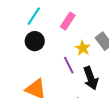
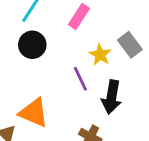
black arrow: (91, 78) -> (111, 97), turned 30

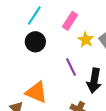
yellow star: (100, 55) -> (86, 40), moved

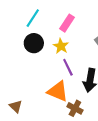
yellow star: (86, 40) -> (61, 46), moved
orange triangle: (36, 92) -> (58, 91), moved

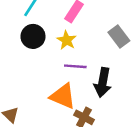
purple line: (68, 67) -> (75, 66), turned -60

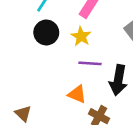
orange triangle: (63, 96) -> (77, 94), size x0.7

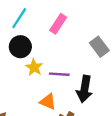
yellow star: (81, 36) -> (34, 67), moved

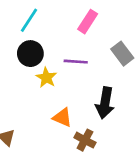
pink rectangle: (58, 24) -> (88, 22), moved
purple line: (59, 74) -> (76, 62), moved

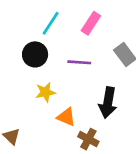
cyan line: (29, 20) -> (51, 23), moved
yellow star: (46, 78) -> (45, 92), moved, turned 30

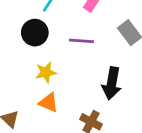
orange triangle: (66, 117) -> (49, 103), moved

